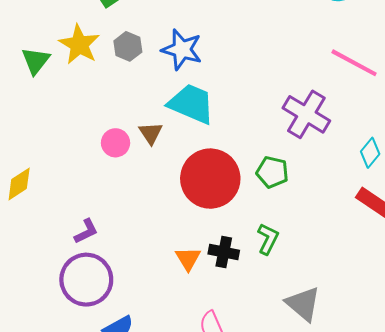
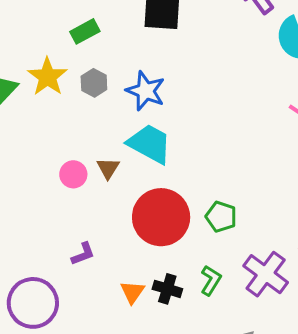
purple cross: (306, 114) -> (266, 274), moved
purple L-shape: (86, 231) -> (83, 254), moved

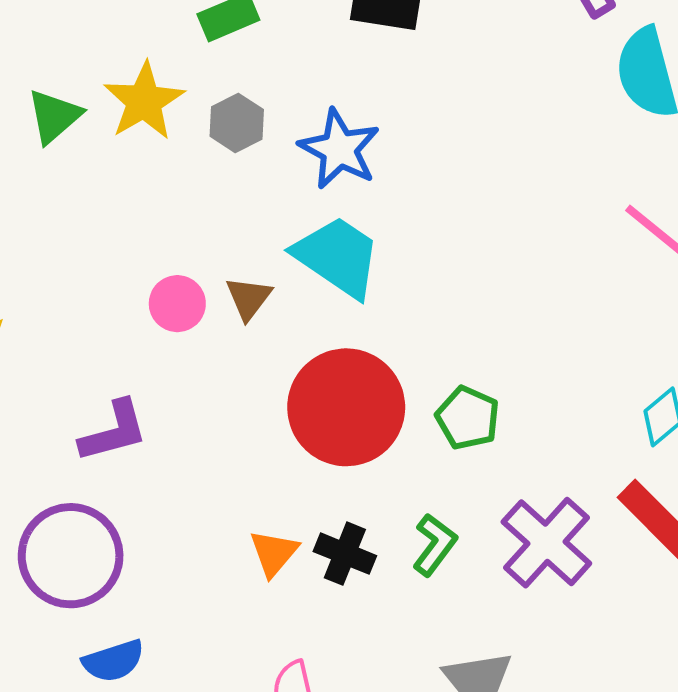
purple L-shape: (83, 254) -> (114, 431), moved, size x1.4

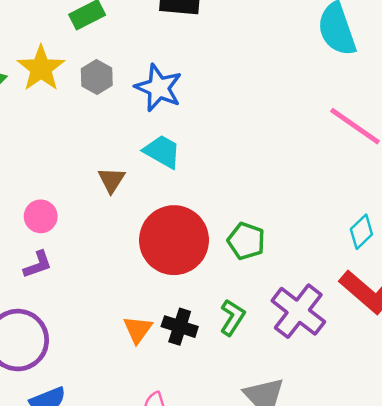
cyan trapezoid: (337, 257) -> (162, 152), size x0.7
pink circle: (177, 304) -> (41, 216), moved
purple L-shape: (114, 431) -> (38, 265), size x0.7

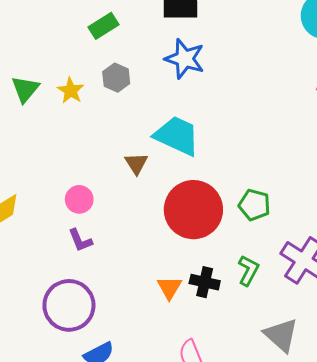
yellow star: (41, 68) -> (71, 91), moved, size x0.7
blue star: (159, 88) -> (185, 59), moved
cyan trapezoid: (162, 152) -> (177, 136), size x1.4
purple L-shape: (38, 265) -> (80, 240), turned 92

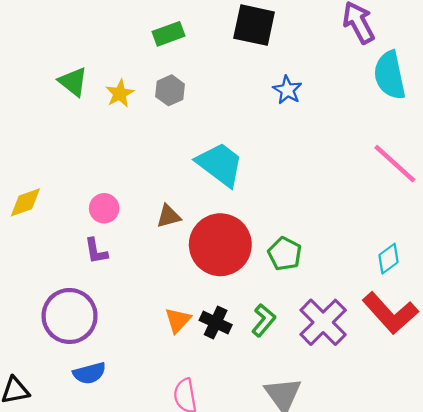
blue star: (185, 59) -> (287, 90), moved, size x0.7
green triangle: (25, 89) -> (73, 82), turned -44
brown triangle: (136, 163) -> (169, 216), moved, turned 35

